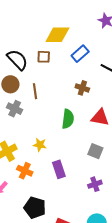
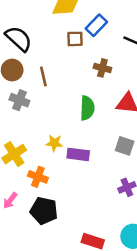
brown square: (44, 57) -> (75, 39), moved
purple rectangle: (59, 169) -> (78, 154), moved, turned -60
black pentagon: (35, 208) -> (44, 211), moved

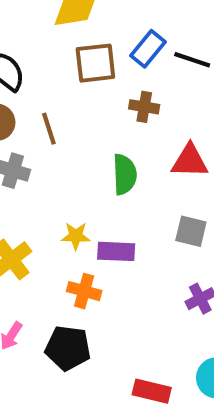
blue rectangle: (96, 25) -> (148, 49), moved
brown square: (75, 39) -> (95, 63), size x1.5
orange cross: (38, 177) -> (84, 291), moved

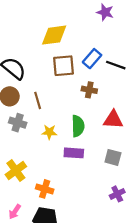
yellow star: (76, 236) -> (49, 132), moved
purple rectangle: (116, 251) -> (74, 153), moved
orange cross: (84, 291) -> (45, 189), moved

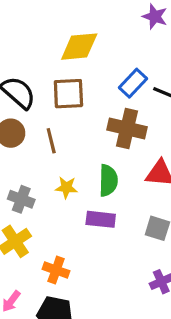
brown square: (64, 66) -> (68, 94), moved
brown cross: (89, 90) -> (127, 128), size x1.6
gray cross: (18, 123) -> (21, 199), moved

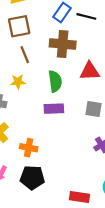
brown line: (51, 141) -> (25, 55), moved
yellow star: (66, 187) -> (18, 82), moved

